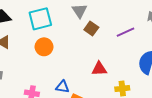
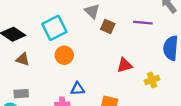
purple line: (125, 32) -> (143, 23), turned 42
blue triangle: (63, 87) -> (78, 89), moved

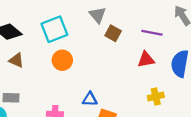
red triangle: (125, 65) -> (146, 60), moved
blue triangle: (78, 89) -> (90, 99), moved

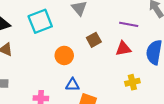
brown square: (113, 33) -> (94, 40), moved, turned 32
orange circle: (62, 60) -> (64, 55), moved

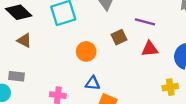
purple line: (129, 24) -> (145, 22), moved
yellow cross: (132, 82) -> (170, 87), moved

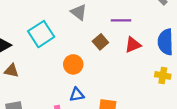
blue triangle: (93, 83) -> (77, 95), moved
yellow cross: (170, 87) -> (163, 75), turned 35

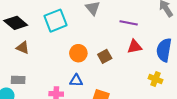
brown square: (100, 42) -> (105, 56), moved

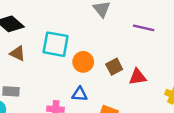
cyan square: (55, 21) -> (56, 44), moved, turned 30
red triangle: (135, 47) -> (138, 77), moved

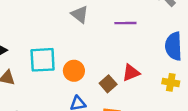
brown square: (114, 67) -> (108, 84), moved

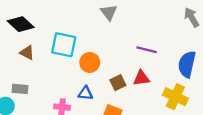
purple line: (125, 23) -> (147, 50), moved
yellow cross: (171, 82) -> (175, 97), size x1.5

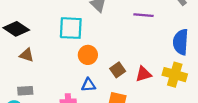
cyan square: (64, 45) -> (71, 28), moved
purple line: (147, 50) -> (144, 15), moved
red triangle: (141, 78) -> (144, 74), moved

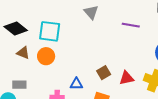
cyan square: (71, 28) -> (50, 31), moved
orange circle: (88, 55) -> (46, 56), moved

